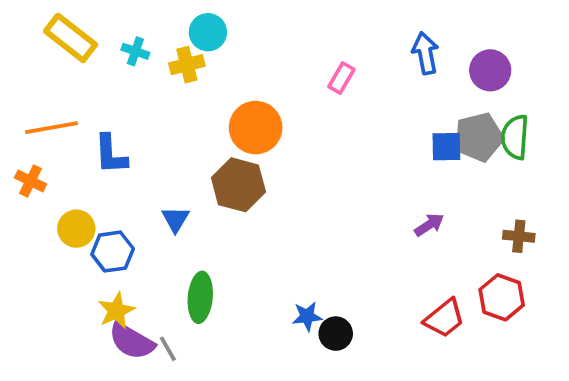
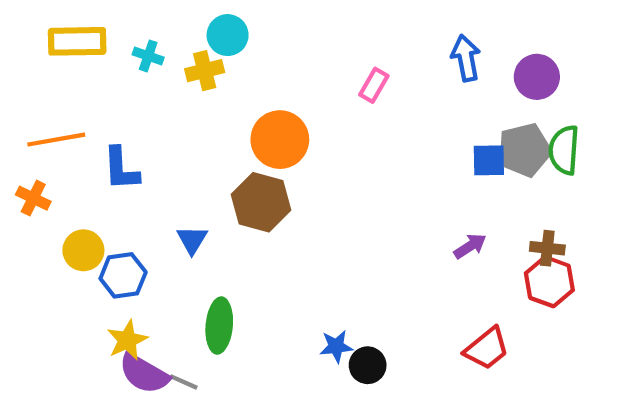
yellow rectangle: (71, 38) -> (77, 41), turned -39
brown cross: (519, 236) -> (547, 248), moved
red hexagon: (502, 297) -> (549, 282), moved
gray line: (168, 349) -> (184, 382), turned -36

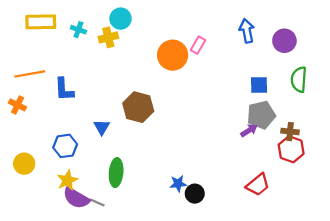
orange circle: (280, 140) -> (173, 55), moved
gray pentagon: (524, 150) -> (261, 115), moved
yellow circle: (83, 250) -> (24, 164), moved

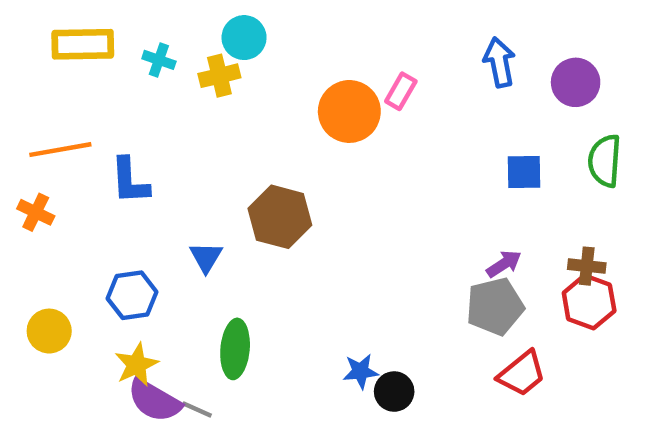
gray pentagon: (261, 115) -> (495, 306), moved

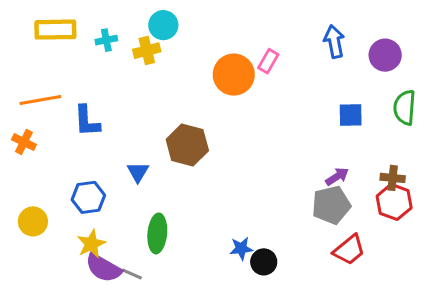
cyan cross: (159, 60) -> (106, 40), turned -30

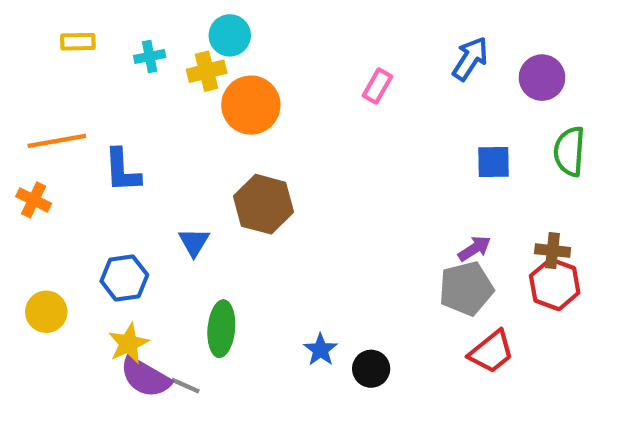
yellow rectangle: (55, 30) -> (78, 42), size x0.6
blue arrow: (334, 42) -> (470, 59), turned 44
orange circle: (234, 75) -> (251, 105), moved
blue star: (241, 248) -> (320, 350), moved, turned -30

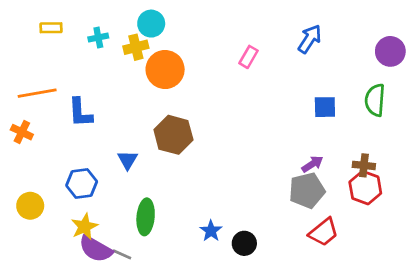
purple circle: (542, 78) -> (390, 51), moved

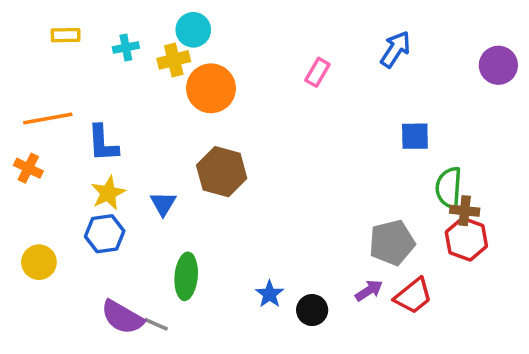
green semicircle: (375, 100) -> (449, 188), moved
purple arrow: (312, 164) -> (369, 291), moved
yellow star: (84, 227) -> (108, 193), moved

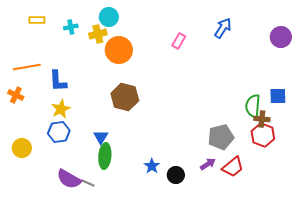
blue square: (415, 136) -> (278, 96), moved
blue triangle: (163, 204) -> (101, 137), moved

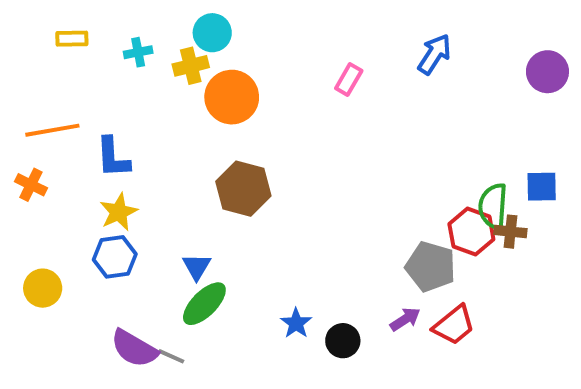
red hexagon: (263, 135) -> (471, 232), moved
gray pentagon: (221, 137) -> (431, 267), turned 30
green ellipse: (105, 156) -> (204, 304), turned 40

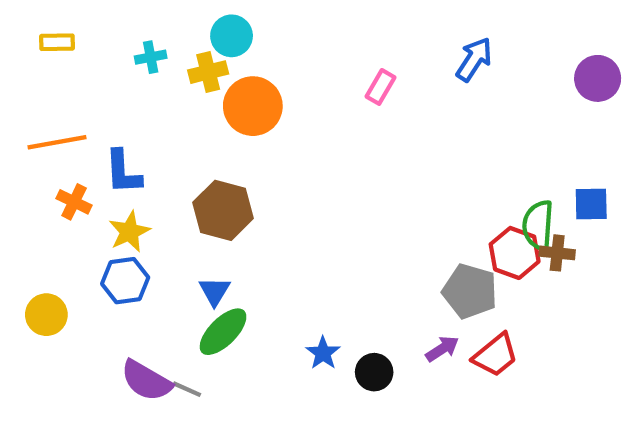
yellow rectangle: (72, 39) -> (57, 42), moved
orange cross: (31, 185) -> (74, 202), moved
brown hexagon: (243, 189) -> (223, 210), moved

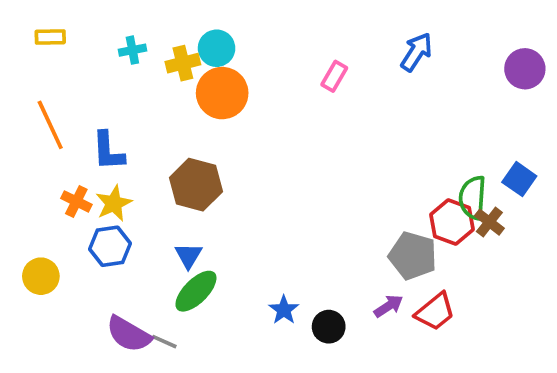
cyan circle: (232, 36) -> (217, 48), moved
orange line: (57, 142) -> (50, 125), turned 75
orange cross: (74, 202) -> (76, 201), moved
blue square: (591, 204) -> (519, 179), turned 36
brown cross: (557, 253) -> (489, 222), turned 32

